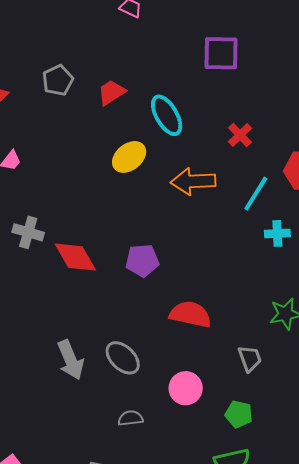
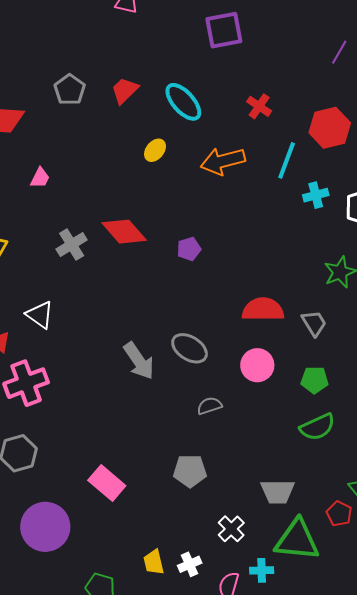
yellow ellipse: (129, 157) -> (155, 150), size x0.7
gray cross: (28, 232) -> (72, 244), turned -36
red diamond: (75, 257) -> (124, 232), moved
purple pentagon: (142, 261) -> (189, 249), size x0.7
red semicircle: (190, 314) -> (263, 309), moved

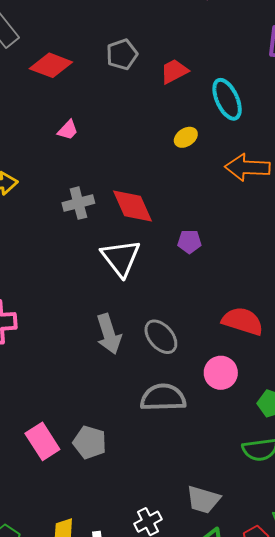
white triangle: (40, 315) -> (121, 258), moved, size x1.4
gray semicircle: (209, 406) -> (163, 398), size x1.8
gray pentagon: (190, 471) -> (90, 442), moved

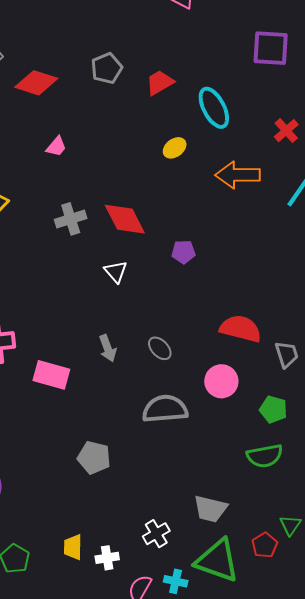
white triangle: (121, 258) -> (116, 272), size x0.6
gray arrow: (109, 334) -> (108, 348), size x0.7
gray ellipse: (161, 337) -> (160, 348), size x0.7
pink rectangle: (42, 441) -> (51, 375), moved, turned -39

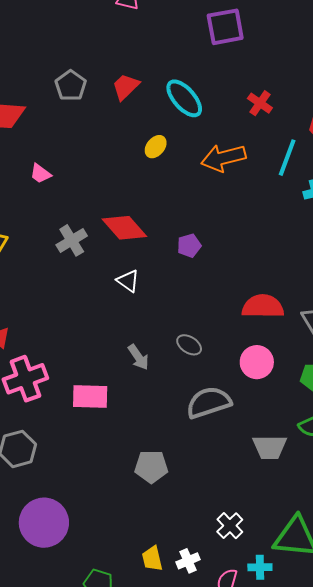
pink trapezoid: (56, 147) -> (40, 174), turned 100
gray trapezoid: (210, 509) -> (270, 447), moved

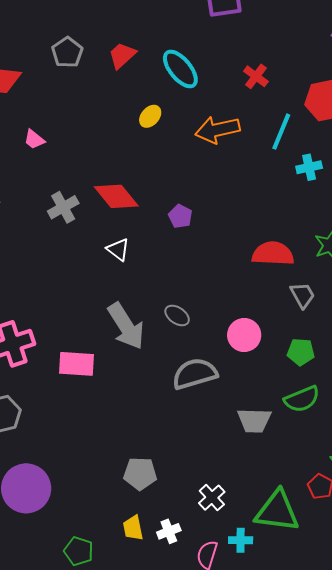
purple pentagon: (189, 246) -> (180, 216), turned -30
red semicircle: (263, 306) -> (273, 254), moved
gray arrow: (138, 357) -> (126, 326), size x1.8
gray pentagon: (151, 467) -> (140, 474), moved

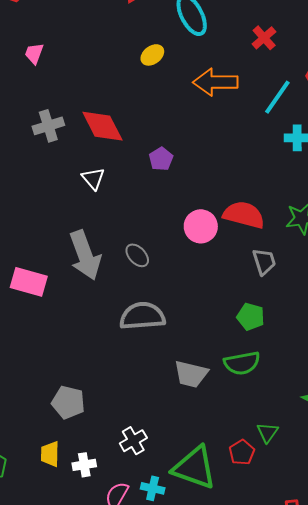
pink trapezoid: (34, 139) -> (34, 53), turned 60
pink circle: (244, 335) -> (201, 226), moved

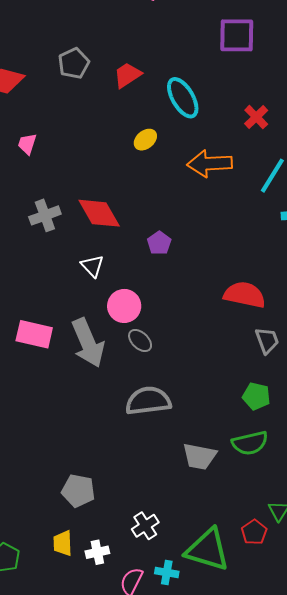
pink circle: (201, 226) -> (124, 306), moved
pink rectangle: (29, 282) -> (34, 334), moved

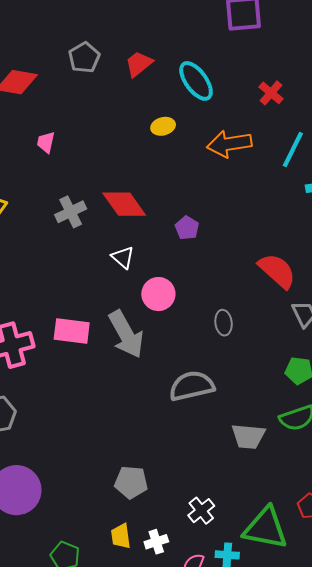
yellow ellipse: (145, 140) -> (163, 126), turned 30
red semicircle: (245, 295) -> (277, 271), turned 36
gray ellipse: (140, 341) -> (224, 323), moved, turned 45

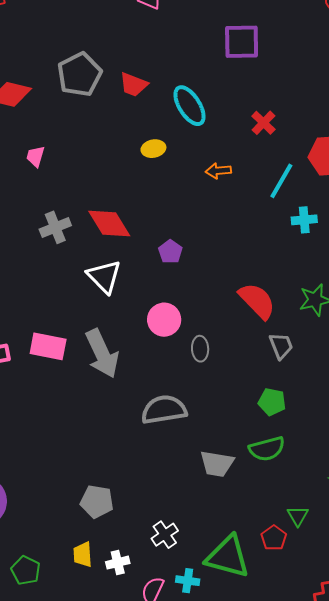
gray pentagon: (84, 58) -> (80, 74), size x1.4
red trapezoid: (139, 64) -> (134, 85), turned -124
orange arrow: (229, 144) -> (218, 171), size x0.6
white triangle: (123, 257) -> (104, 277), size x1.5
pink circle: (158, 294) -> (164, 320), moved

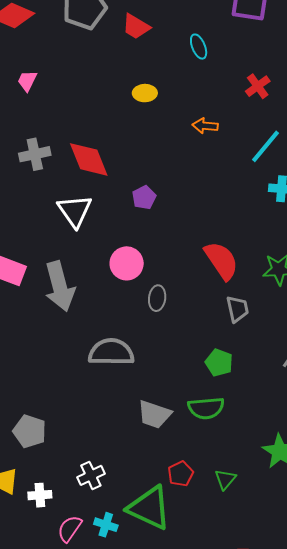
cyan ellipse: (189, 106) -> (199, 47), moved, size x0.6
red pentagon: (274, 538) -> (181, 474), moved

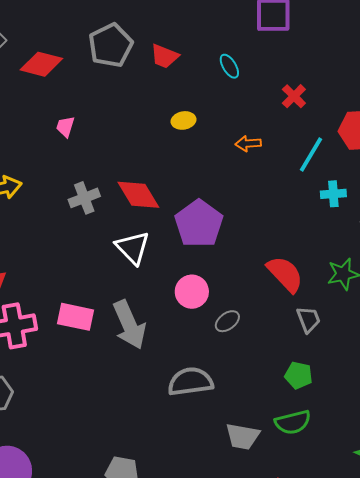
purple pentagon: (144, 197) -> (199, 224), size x2.0
gray ellipse: (157, 298) -> (227, 321), turned 55

